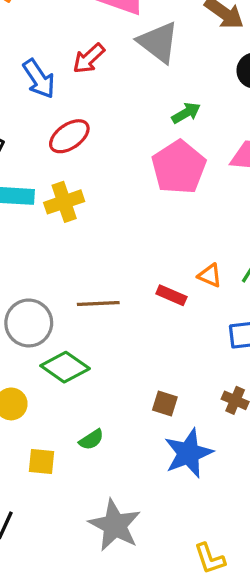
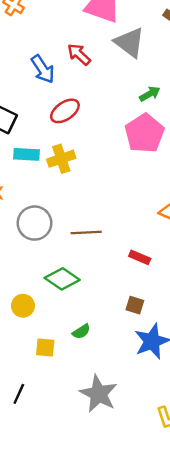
red arrow: (89, 58) -> (79, 54), turned 85
red rectangle: (171, 295) -> (140, 257), moved
gray circle: (29, 323) -> (35, 223), moved

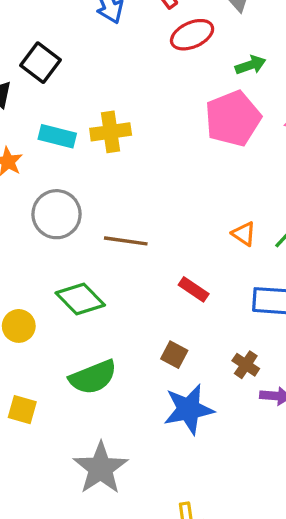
red ellipse: (65, 111) -> (192, 35), moved
cyan rectangle: (27, 154) -> (57, 136), moved
green semicircle: (81, 332) -> (93, 377), size x1.8
yellow square: (45, 348) -> (22, 410), moved

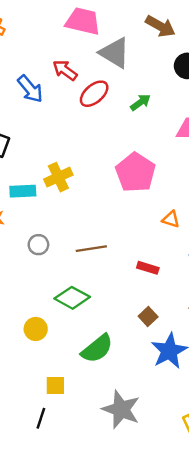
pink pentagon: (233, 119) -> (136, 172), moved
gray circle: (57, 214) -> (38, 245), size x0.6
brown square: (174, 355) -> (148, 316), turned 36

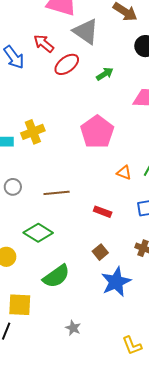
yellow square: (55, 386) -> (20, 305), size x1.4
gray star: (121, 409) -> (73, 328), size x0.5

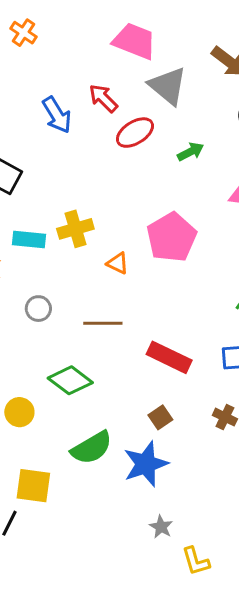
orange triangle: (124, 173) -> (118, 263), moved
red rectangle: (103, 212) -> (169, 357), size x1.6
blue star: (116, 282) -> (146, 464), moved
gray star: (73, 328) -> (161, 527), moved

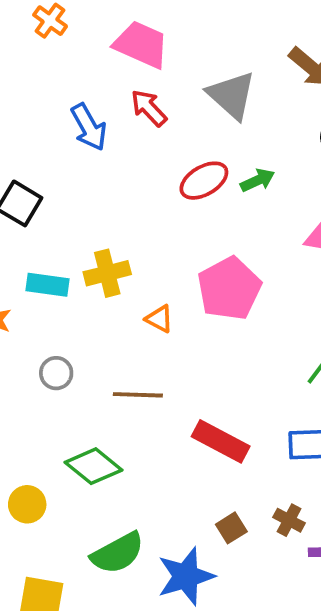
pink trapezoid: (134, 41) -> (141, 45), moved
red ellipse: (135, 133) -> (204, 181), moved
brown square: (160, 417) -> (231, 528), moved

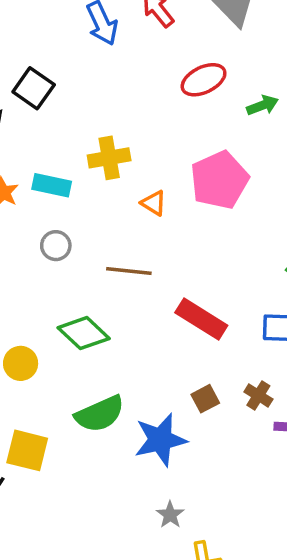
green arrow: (258, 180) -> (262, 105), moved
cyan rectangle: (47, 285) -> (52, 185), moved

